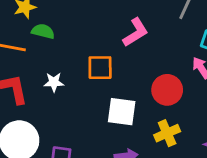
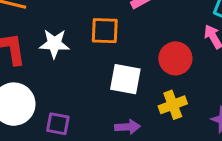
white star: (54, 82) -> (54, 44), size x1.4

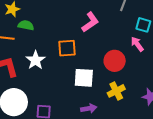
white star: (54, 44) -> (35, 60), turned -30

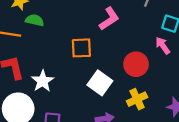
white star: (35, 60) -> (43, 81), moved
white square: (84, 78) -> (100, 83), turned 30

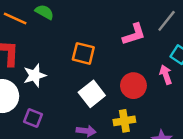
pink L-shape: (109, 19) -> (134, 34), moved

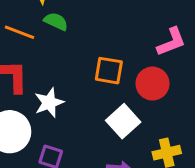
red circle: (133, 86) -> (152, 84), moved

